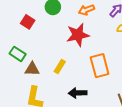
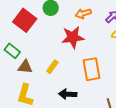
red square: (28, 22) -> (25, 20), size x1.6

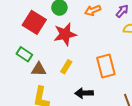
red star: (73, 37) -> (65, 34), moved

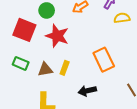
red star: (65, 34) -> (57, 36), turned -30
brown triangle: (39, 69) -> (45, 69), moved

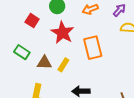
red square: (24, 30) -> (32, 21), size x0.6
orange rectangle: (104, 60) -> (93, 48), moved

